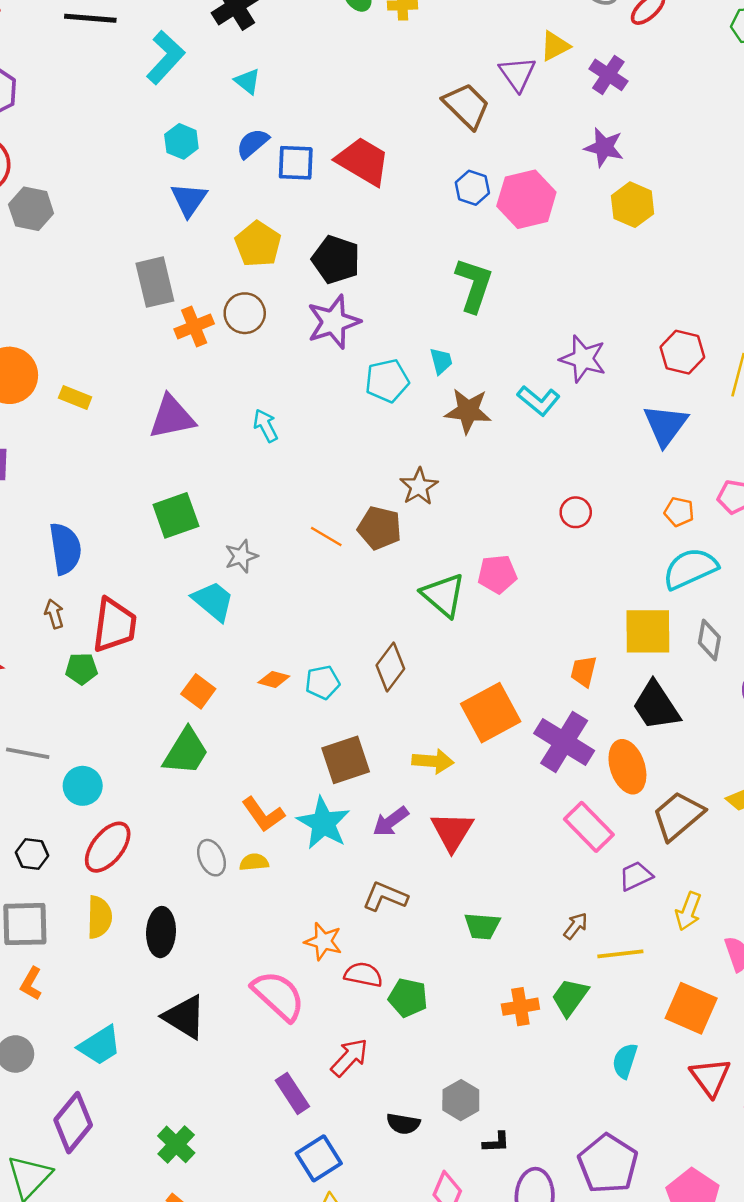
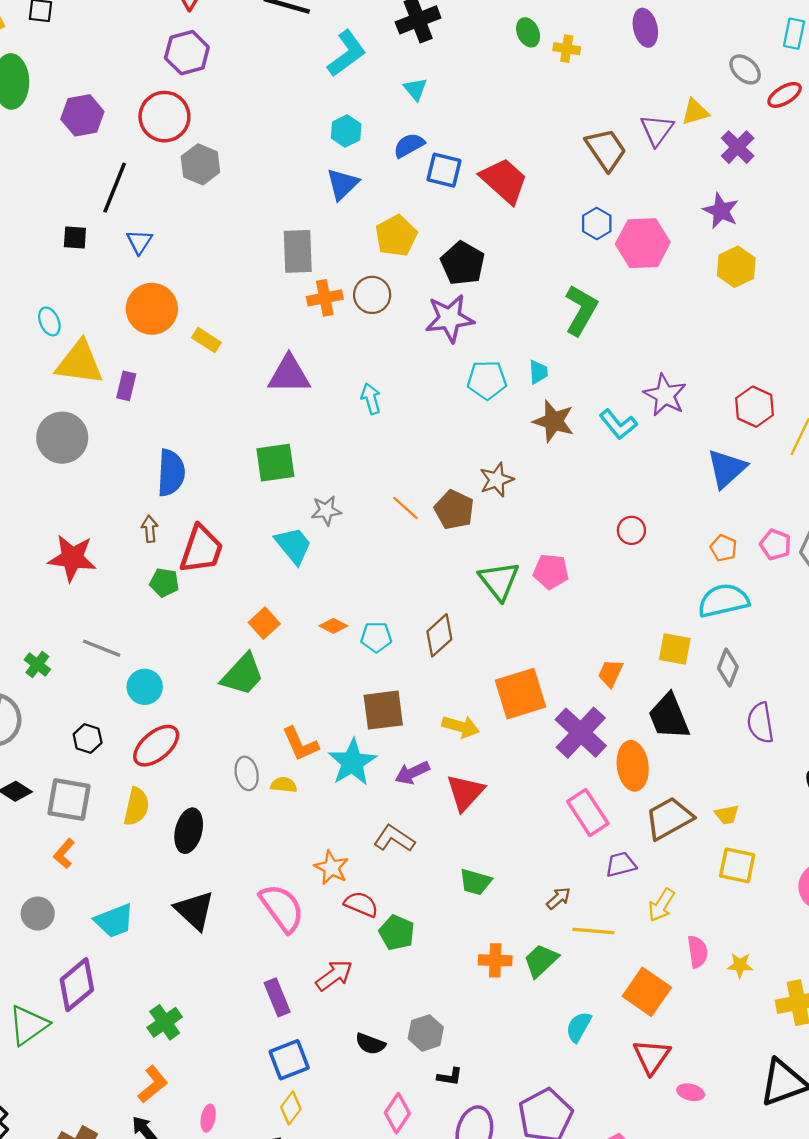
yellow square: (648, 631) -> (675, 649), size x0.7

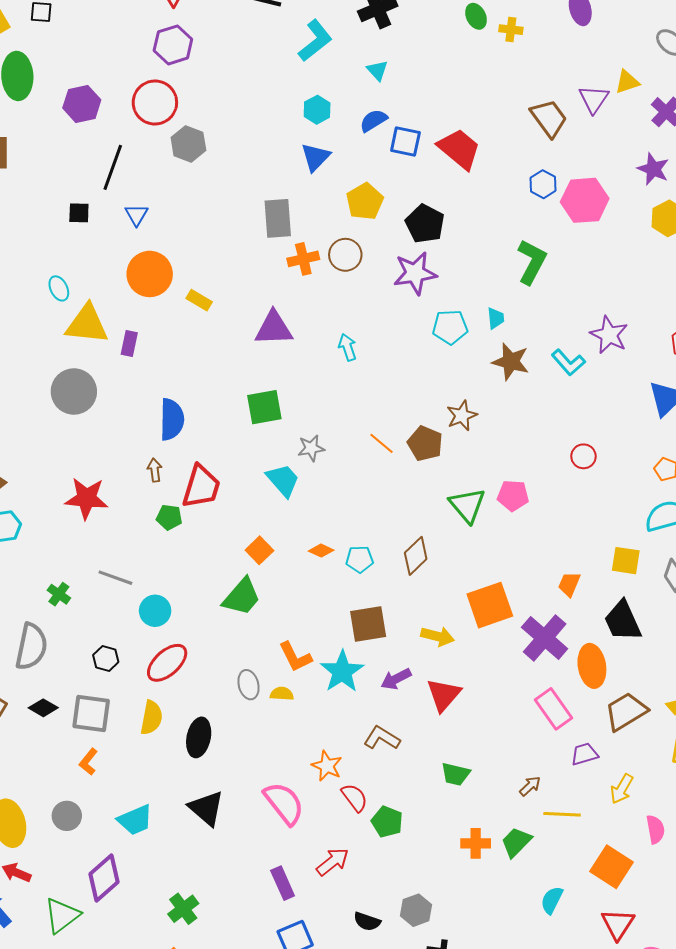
red semicircle: (361, 904) -> (354, 798), turned 32

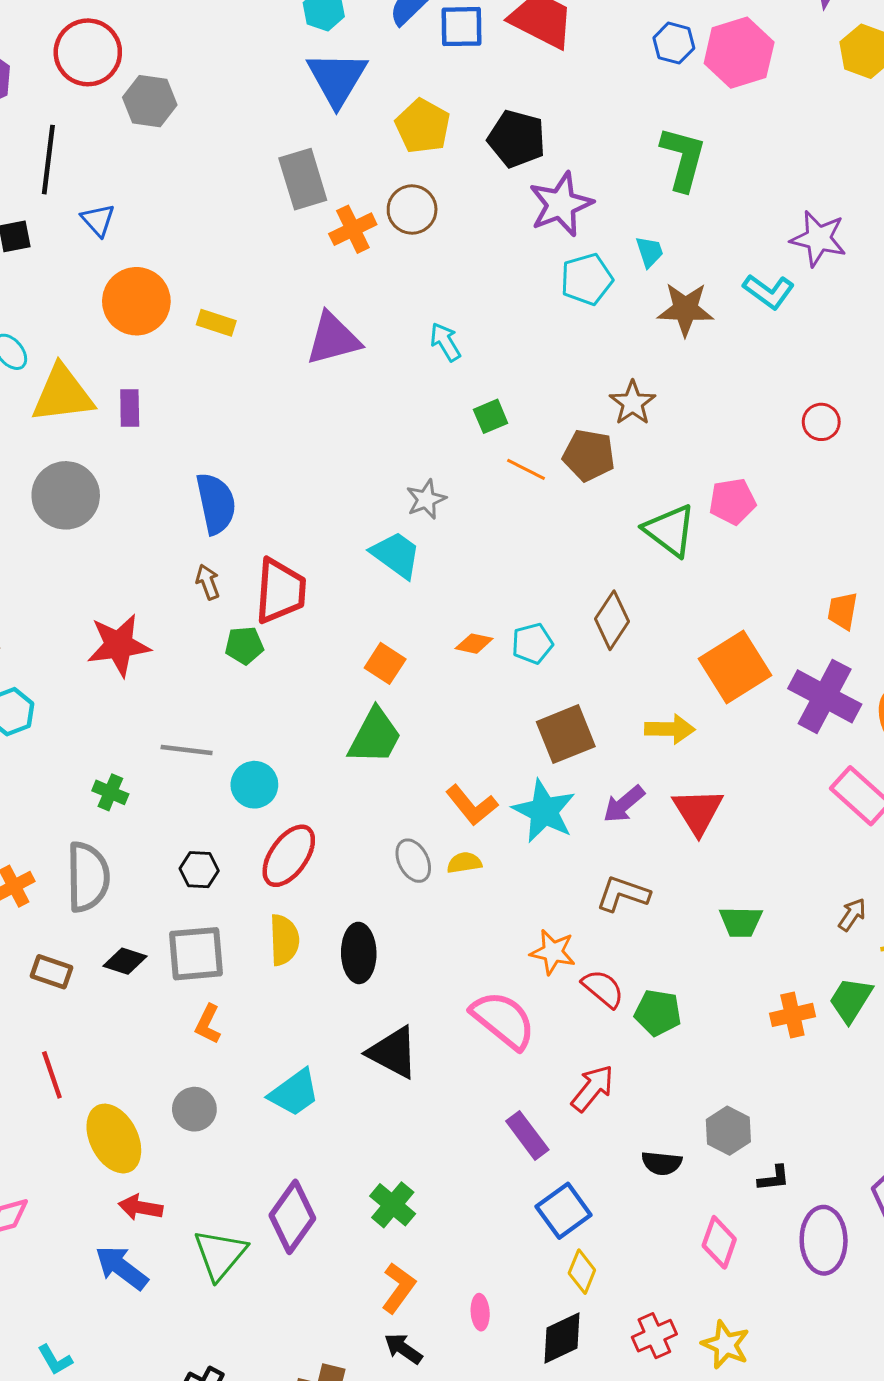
blue triangle: (315, 157) -> (337, 78), size x1.4
purple star: (415, 273) -> (561, 204), moved
green square: (264, 407) -> (491, 416), moved, size x0.6
purple diamond: (104, 878) -> (292, 1217), moved

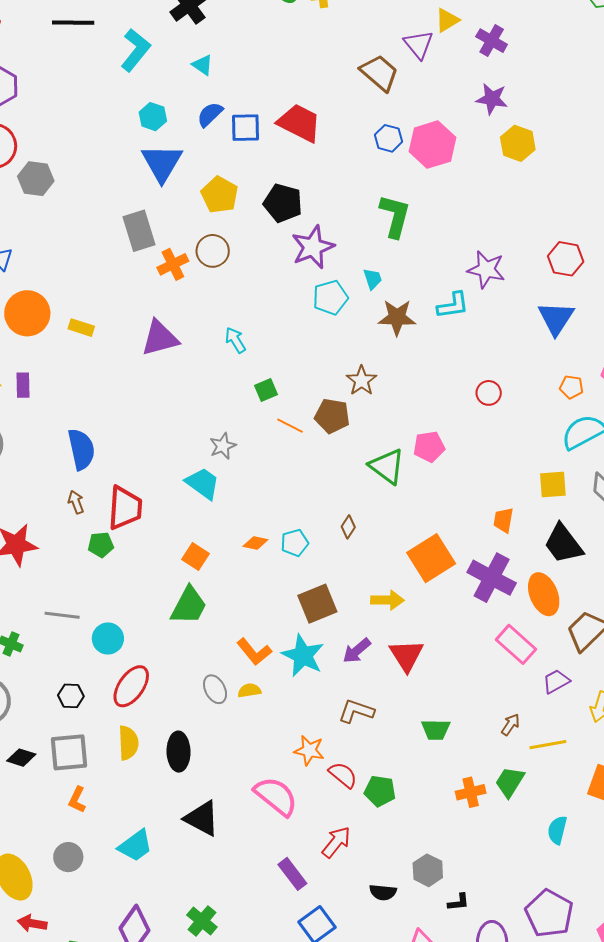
cyan L-shape: (769, 292) -> (453, 305), turned -44
brown diamond: (612, 620) -> (348, 527), size x0.6

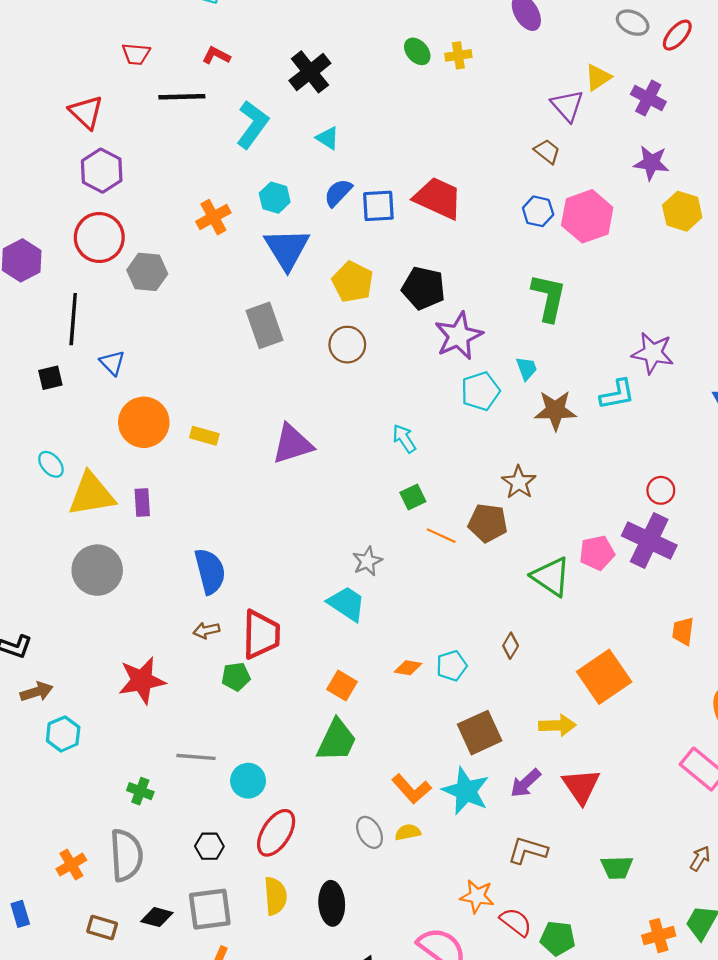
brown trapezoid: (379, 73) -> (547, 151), moved, size x0.6
orange cross: (173, 264) -> (213, 217), moved
cyan arrow: (235, 340) -> (404, 439), moved
brown arrow: (76, 502) -> (206, 630), turned -80
purple cross: (492, 578) -> (649, 541), moved

